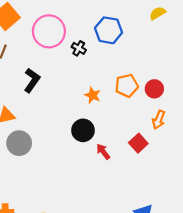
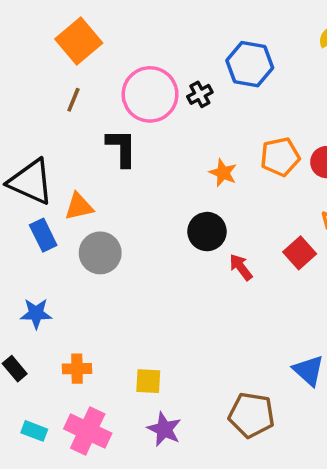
pink circle: (49, 31) -> (150, 94), moved
black cross: (79, 48) -> (200, 94), turned 32
black L-shape: (32, 80) -> (122, 148), turned -35

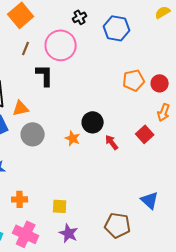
black cross: (200, 94) -> (80, 17), moved
brown line: (73, 100) -> (26, 48), moved
orange star: (223, 173) -> (73, 138), moved

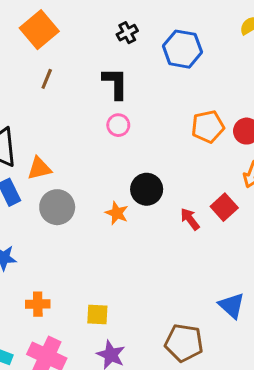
pink circle: (61, 45) -> (118, 125), moved, size x0.5
black L-shape: (45, 75) -> (115, 83), moved
red arrow: (112, 142) -> (190, 219), moved

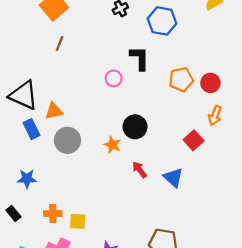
black L-shape: (115, 83) -> (140, 58), moved
red arrow: (190, 219) -> (140, 170), moved
blue triangle: (232, 306) -> (173, 177), moved
yellow square: (97, 315) -> (78, 221), moved

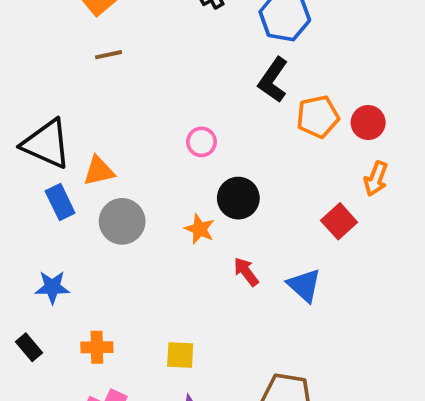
brown line: (60, 43) -> (109, 55), turned 56
black L-shape: (140, 58) -> (273, 80), moved, turned -145
pink circle: (114, 78) -> (201, 142), moved
yellow square: (78, 221) -> (180, 355), moved

